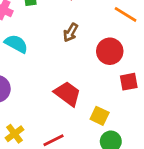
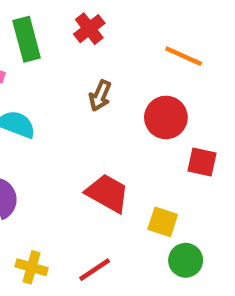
red square: (129, 82) -> (202, 162), turned 30
yellow cross: (15, 134) -> (32, 267), turned -30

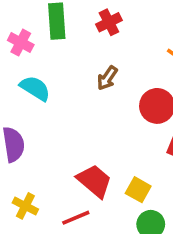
red trapezoid: (107, 193) -> (94, 181), moved

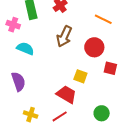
brown arrow: (107, 78) -> (64, 36), size x1.5
yellow square: (138, 190) -> (80, 76), moved

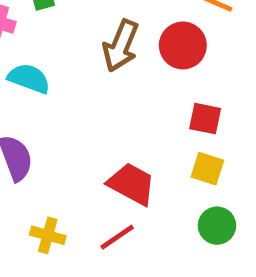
red circle: (94, 47) -> (183, 45), moved
red square: (110, 68) -> (205, 119), moved
yellow square: (80, 76) -> (207, 169), moved

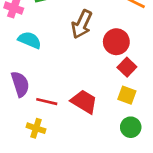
red circle: (183, 45) -> (116, 42), moved
red square: (205, 119) -> (127, 67), turned 30
red line: (117, 237) -> (47, 102), moved, turned 45

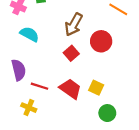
red square: (127, 67) -> (71, 53), moved
yellow square: (127, 95) -> (96, 88), moved

